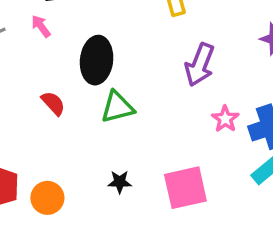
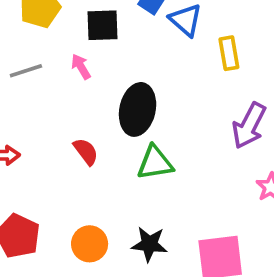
black star: (120, 182) -> (149, 244), size x1.4
orange circle: (47, 198) -> (90, 244), moved

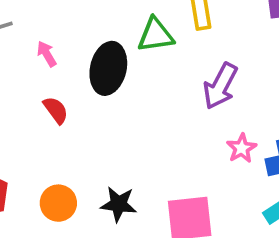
pink arrow: (81, 67) -> (47, 54), moved
green triangle: (155, 163) -> (156, 35), moved

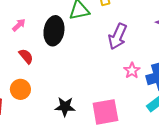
pink arrow: (47, 54) -> (19, 25), turned 80
orange circle: (58, 203) -> (20, 89), moved

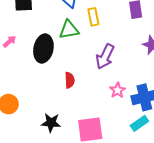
red semicircle: (26, 56) -> (70, 80), moved, turned 35

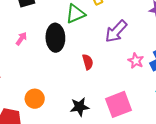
purple arrow: (105, 57) -> (116, 31), turned 30

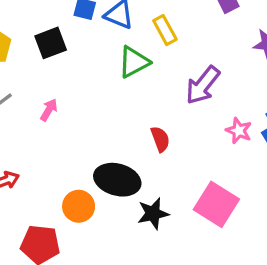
black ellipse: (55, 38) -> (117, 180), moved, turned -68
pink square: (118, 104) -> (216, 204), turned -32

